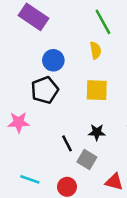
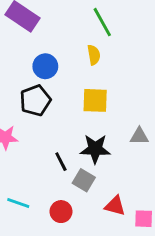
black star: (97, 132) -> (95, 149), size x1.5

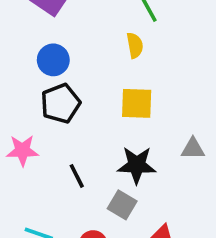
blue circle: (45, 66) -> (53, 60), moved
black line: (61, 162) -> (77, 176), moved

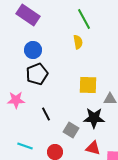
yellow square: (137, 103) -> (88, 85), moved
black star: (137, 165) -> (94, 118), moved

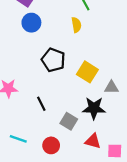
blue circle: (33, 50) -> (31, 23), moved
black pentagon: (37, 74) -> (53, 60), moved, turned -30
yellow square: (88, 85) -> (87, 72), turned 30

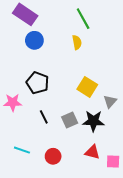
black pentagon: (53, 60) -> (38, 83), moved
gray triangle: (111, 87) -> (110, 101), turned -48
gray square: (69, 121) -> (70, 120), moved, turned 35

